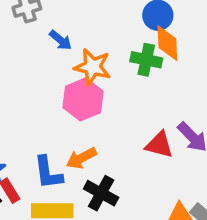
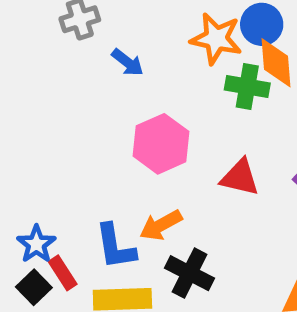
orange star: (93, 67) -> (216, 39), moved
red triangle: (159, 145) -> (240, 177), moved

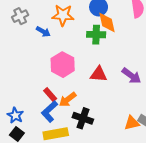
orange star: (216, 39) -> (63, 15), moved
blue L-shape: (115, 247) -> (49, 112), turned 65
red rectangle: (63, 273) -> (50, 95), moved

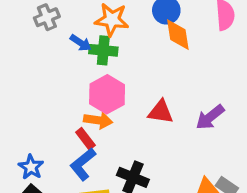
green cross: (96, 35) -> (103, 50), moved
purple arrow: (131, 76) -> (210, 117), turned 102
orange arrow: (68, 100) -> (98, 120), moved, turned -138

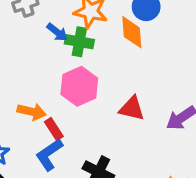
orange diamond: (178, 35) -> (132, 32), moved
orange arrow: (98, 120) -> (32, 112), moved

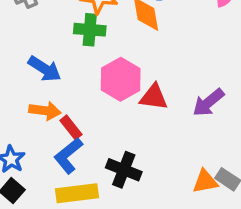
blue arrow: (57, 32) -> (45, 69), moved, size x1.4
pink hexagon: (79, 86) -> (121, 79), moved

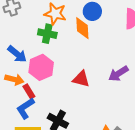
pink hexagon: (121, 79) -> (41, 67), moved
purple arrow: (208, 103) -> (118, 74), moved

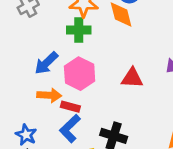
blue arrow: (17, 54) -> (46, 63), turned 108
red rectangle: (29, 91) -> (70, 107), turned -32

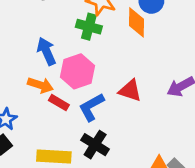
blue arrow: (46, 63) -> (46, 51), turned 95
blue L-shape: (70, 128) -> (91, 107), moved

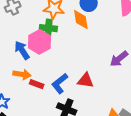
pink hexagon: (78, 71) -> (39, 42), moved
red triangle: (130, 91) -> (86, 80), moved

